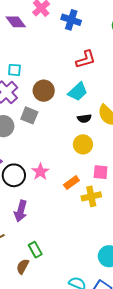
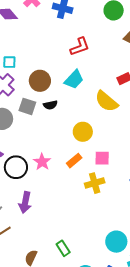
black semicircle: (84, 118) -> (50, 105), moved
orange rectangle: (71, 183) -> (74, 161), moved
green rectangle: (35, 250) -> (63, 248), moved

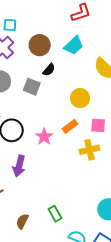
black semicircle: (50, 105) -> (49, 70), turned -40
gray square: (27, 106) -> (32, 87), moved
pink star: (42, 162) -> (44, 137), moved

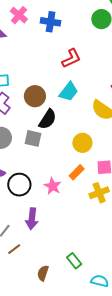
black semicircle: (49, 70) -> (48, 119), size x1.5

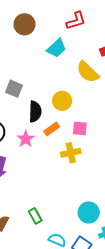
red L-shape: (71, 58) -> (76, 21), moved
brown circle: (35, 96) -> (24, 24), moved
black semicircle: (48, 119) -> (35, 112), moved, turned -40

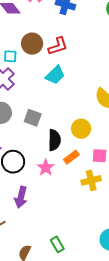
red L-shape: (76, 21) -> (58, 46), moved
brown circle: (24, 24) -> (32, 44), moved
cyan trapezoid: (57, 48) -> (55, 75), moved

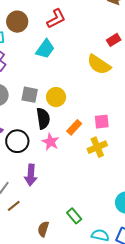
red L-shape: (58, 46) -> (56, 19), moved
yellow circle: (81, 129) -> (56, 97), moved
black semicircle: (54, 140) -> (43, 118), moved

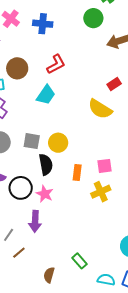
orange rectangle: (74, 127) -> (77, 173), turned -35
pink star: (51, 142) -> (45, 194), moved

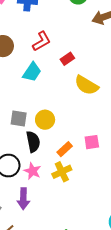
red rectangle: (114, 84) -> (67, 59), moved
orange rectangle: (77, 173) -> (65, 149), turned 42
yellow cross: (101, 192) -> (62, 172), moved

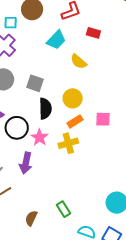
red rectangle: (67, 59) -> (93, 33), turned 40
yellow semicircle: (86, 85) -> (79, 62), moved, size x0.7
yellow circle: (45, 120) -> (73, 98), moved

